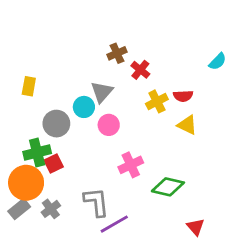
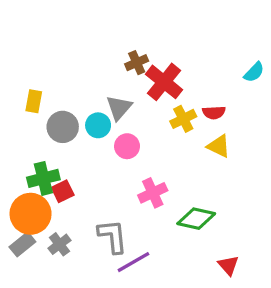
red cross: (140, 70) -> (164, 82), size x1.6
gray circle: (56, 124) -> (63, 127), moved

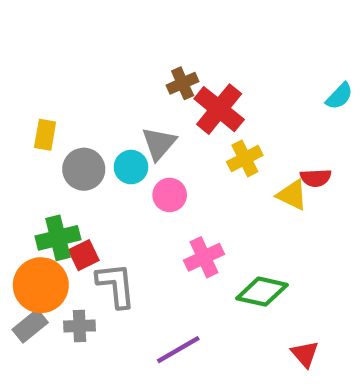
red semicircle: (214, 112) -> (316, 178), moved
gray L-shape: (113, 236) -> (116, 285), moved
gray cross: (59, 244) -> (79, 326), turned 35

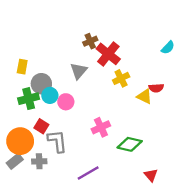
cyan circle: (131, 167) -> (50, 95), moved
pink circle: (170, 195) -> (66, 102), moved
green cross: (58, 238) -> (29, 99), moved
red square: (84, 255) -> (41, 126), turned -32

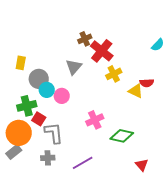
green cross: (29, 99) -> (27, 106), moved
gray cross: (39, 161) -> (48, 158), moved

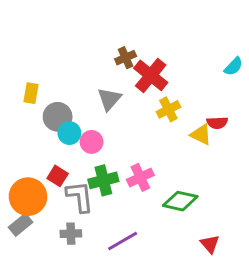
green cross: (27, 106) -> (103, 180), moved

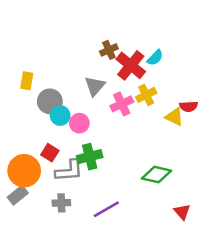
cyan semicircle: (233, 67) -> (155, 58), moved
pink cross: (140, 177) -> (122, 104), moved
gray L-shape: (80, 197) -> (69, 171), turned 92

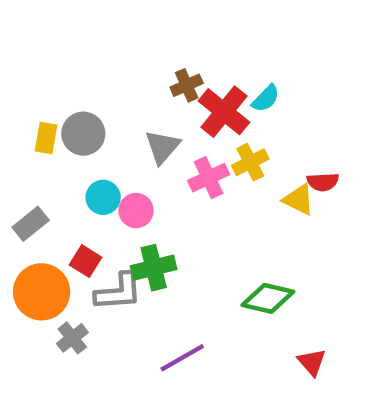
gray circle: (50, 101) -> (83, 134), moved
gray rectangle: (18, 195) -> (31, 224), moved
gray cross: (61, 203) -> (72, 338), moved, turned -36

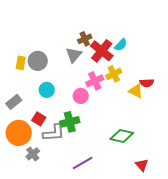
gray triangle: (162, 147) -> (74, 55), moved
pink circle: (136, 211) -> (81, 96), moved

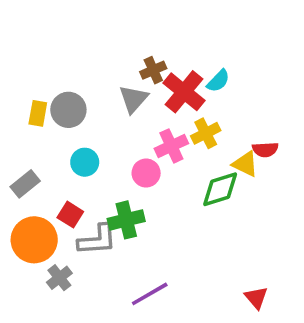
green diamond: (122, 136) -> (220, 189), moved, turned -30

